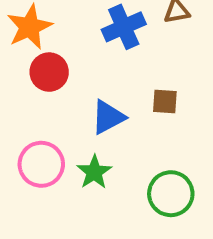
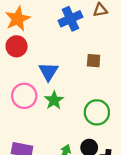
red circle: (49, 72) -> (17, 46), moved
blue triangle: (108, 117) -> (48, 72), moved, turned -30

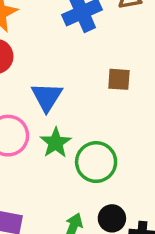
green circle: (97, 112) -> (96, 162), moved

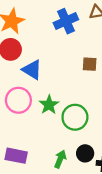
blue triangle: (47, 97) -> (32, 70), moved, turned -30

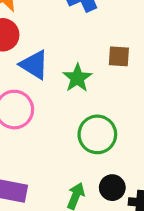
green star: (49, 105) -> (77, 78), moved

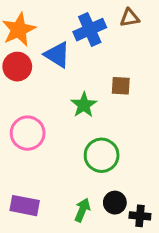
blue triangle: (34, 65) -> (57, 55), moved

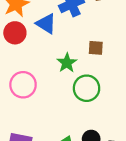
green circle: (102, 155) -> (87, 88), moved

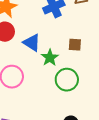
blue triangle: (46, 24) -> (32, 43), moved

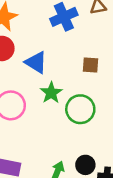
green star: (50, 58) -> (51, 93), moved

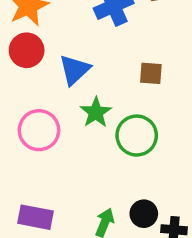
blue triangle: (36, 62) -> (75, 70), turned 45

